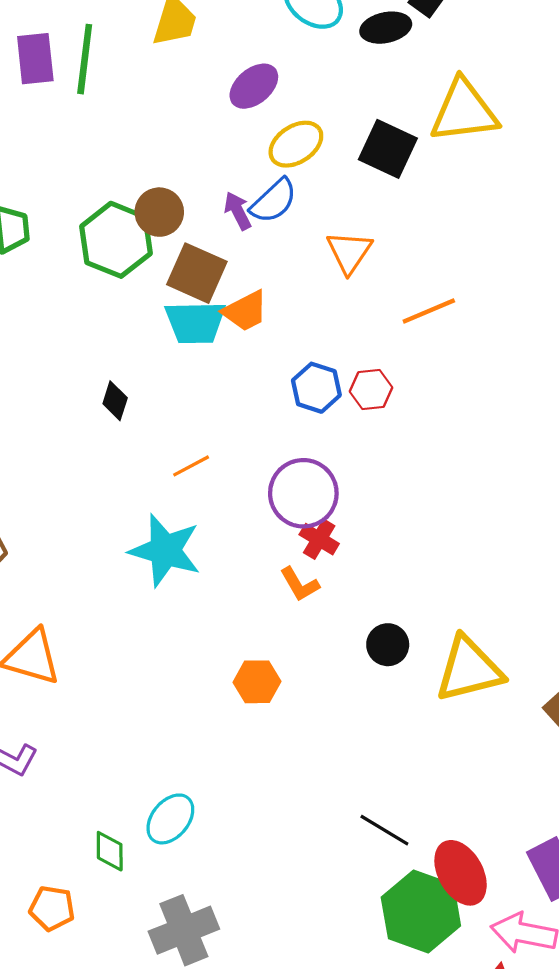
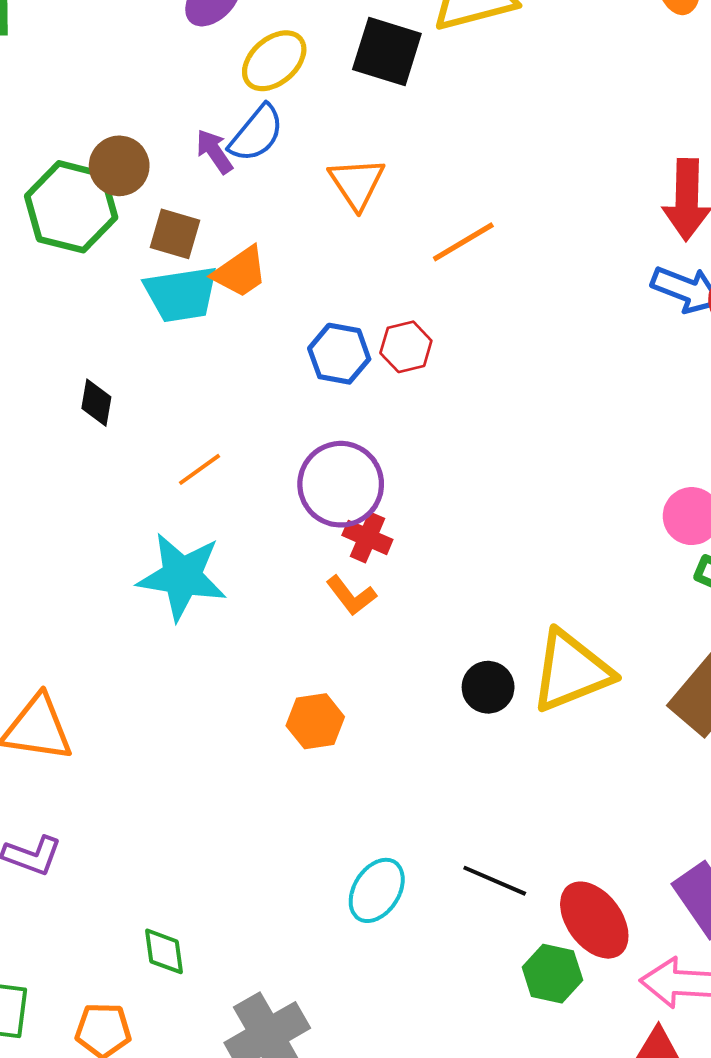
brown square: (197, 273) -> (175, 234), size x0.7
black circle: (388, 645) -> (488, 687), moved
cyan ellipse: (170, 819) -> (377, 890), moved
green hexagon: (421, 911) -> (552, 974), size x0.6

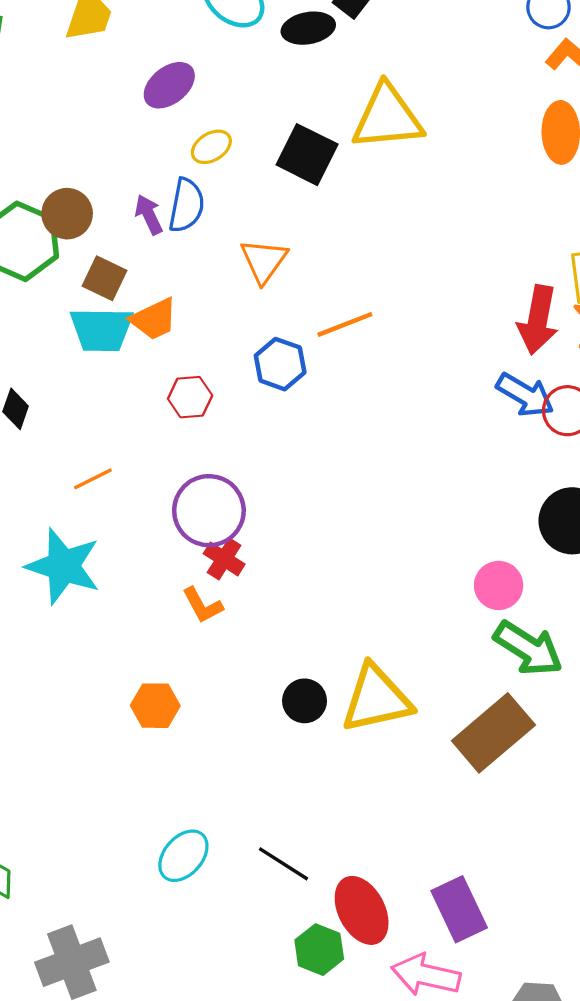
yellow ellipse: (274, 61) -> (211, 147), size x0.7
blue semicircle: (256, 133) -> (186, 205), turned -38
red hexagon: (406, 347) -> (190, 397), moved
blue hexagon: (339, 354) -> (280, 364), moved

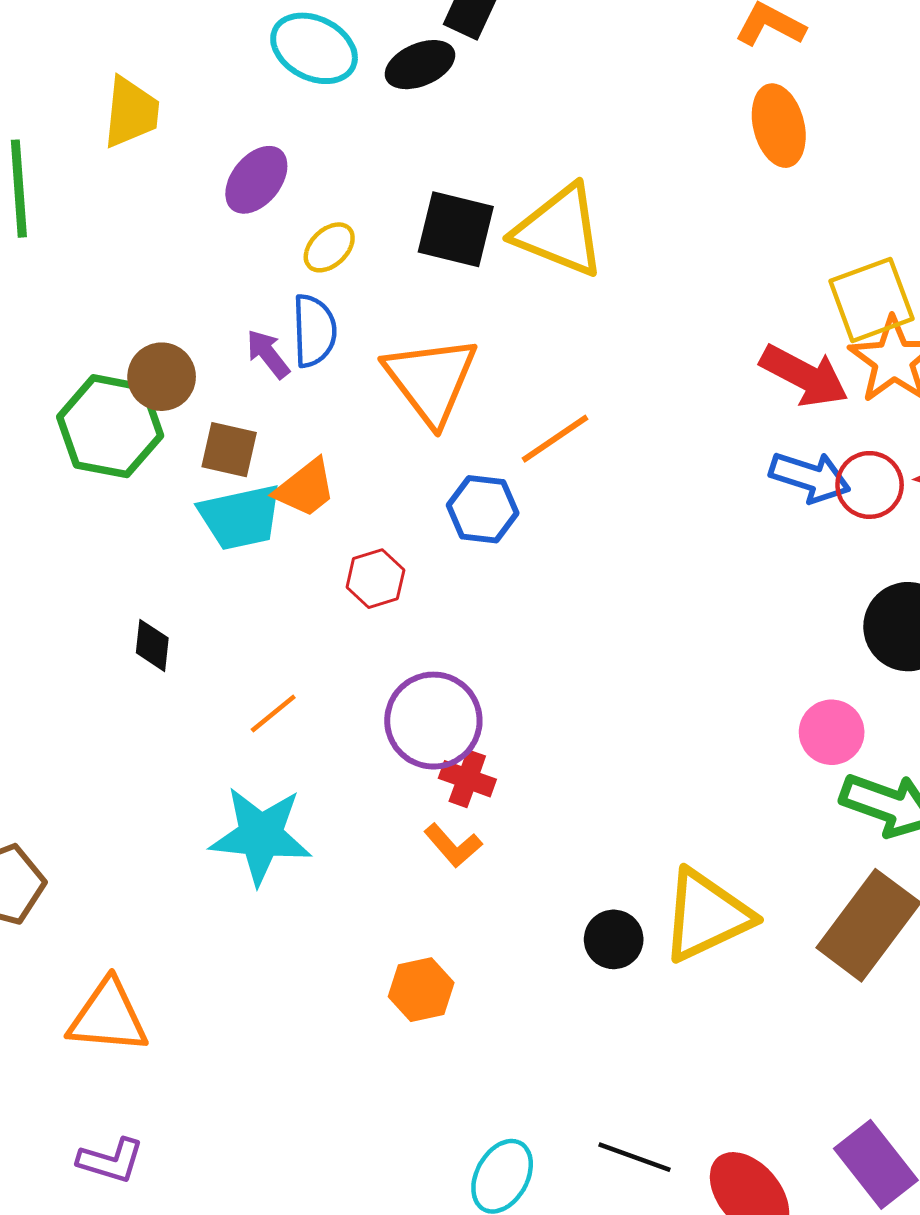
yellow triangle: (387, 117) -> (560, 231), moved, turned 40
orange triangle: (264, 261) -> (431, 380), size x1.5
red arrow: (538, 320) -> (804, 376), turned -60

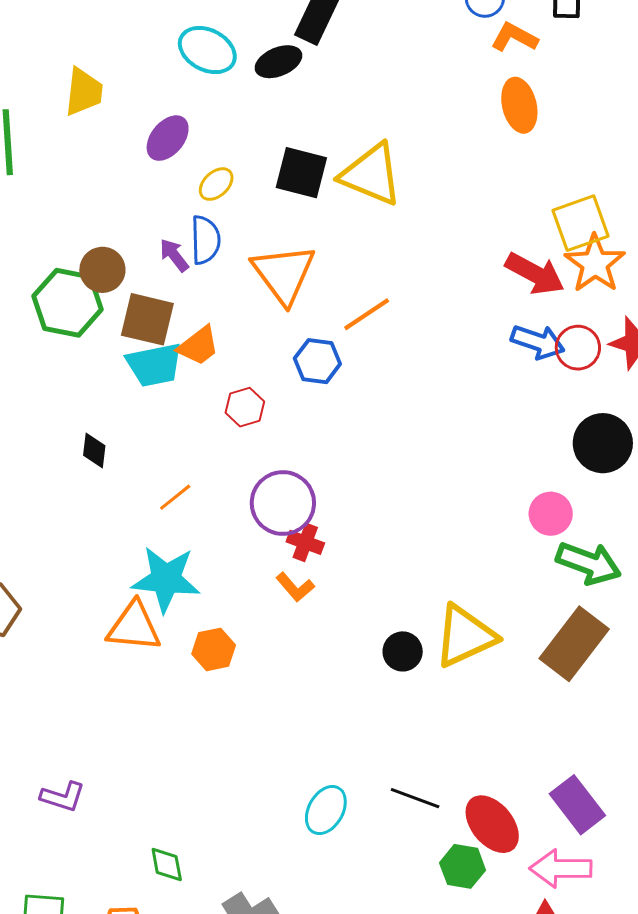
brown square: (229, 450) -> (147, 319), size x1.4
orange hexagon: (421, 990) -> (214, 649), moved
orange triangle: (108, 1017) -> (134, 627), moved

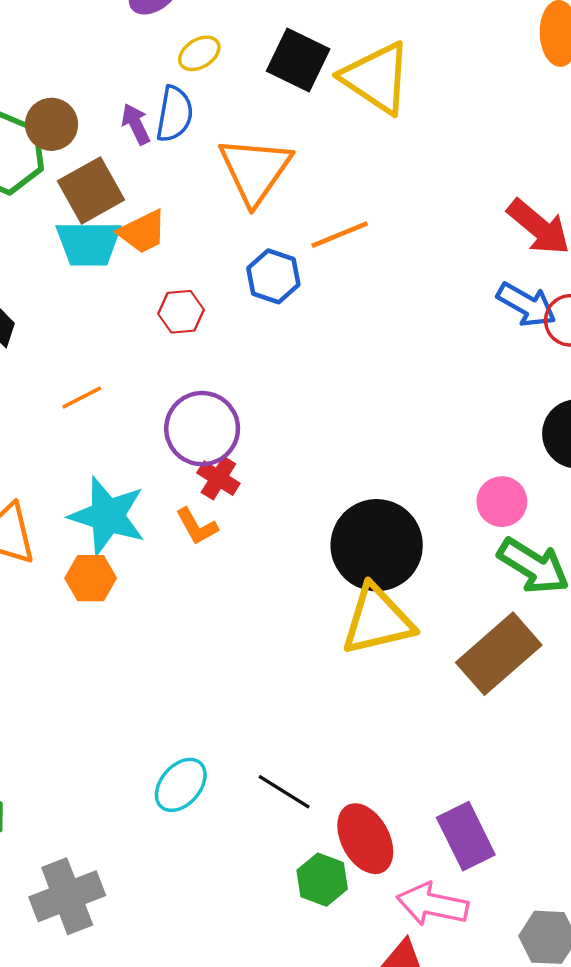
brown square: (147, 319) -> (91, 190), turned 36
cyan star: (166, 579) -> (107, 516), moved
black circle: (403, 651) -> (377, 545), moved, size x2.0

